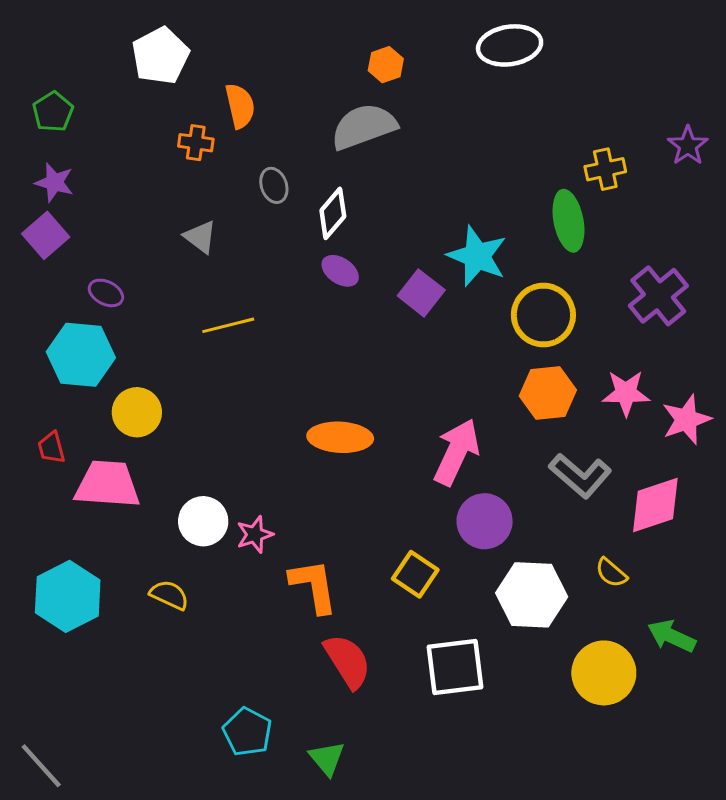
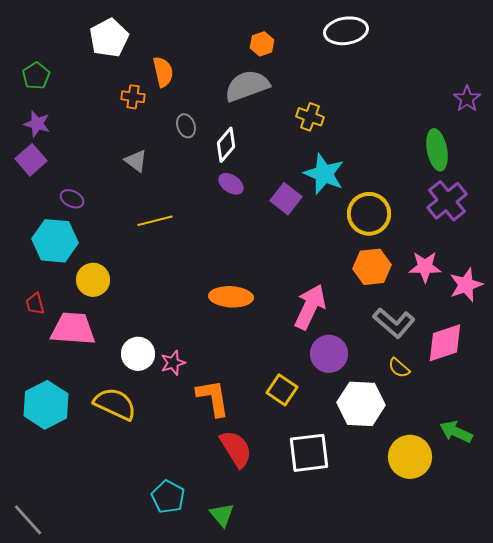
yellow cross: (605, 169) -> (310, 117), moved, turned 32
green ellipse: (568, 221) -> (437, 150), moved
yellow semicircle: (611, 573) -> (399, 368), moved
yellow semicircle: (169, 595) -> (115, 404), size x1.6

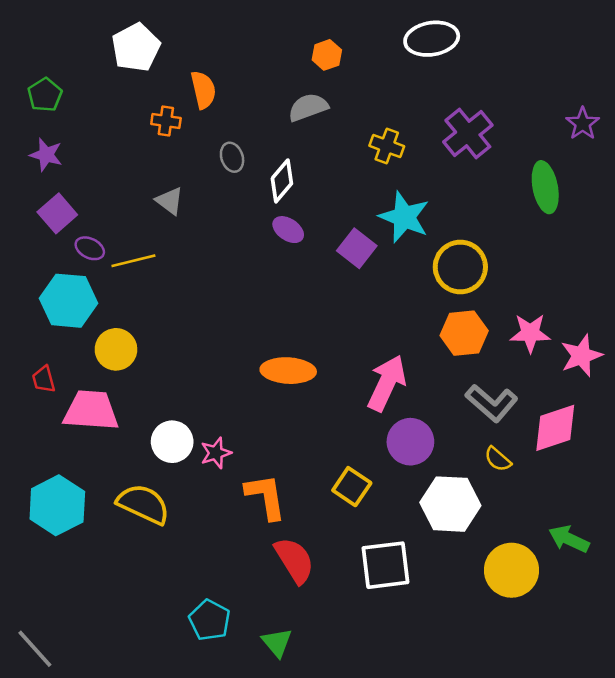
gray semicircle: (247, 86) -> (308, 107), size x0.7
purple square: (31, 160) -> (57, 213), moved
purple cross: (447, 201) -> (468, 134), moved
yellow line: (155, 221) -> (133, 261), moved

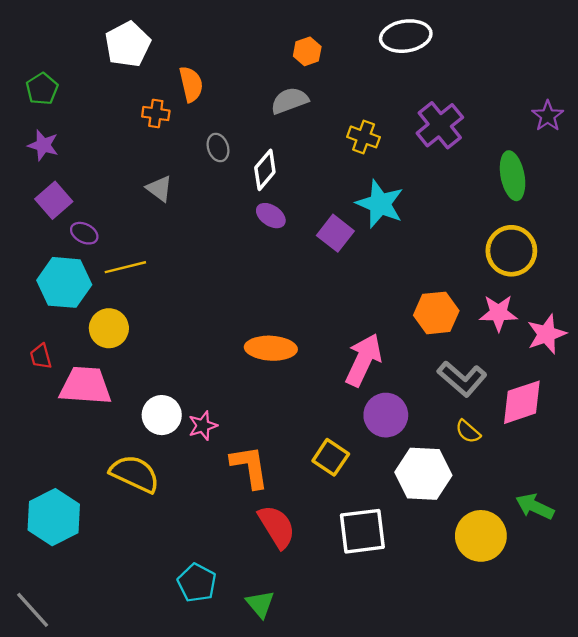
yellow line: (133, 261) -> (125, 267), moved
yellow circle: (460, 267) -> (511, 251), moved
cyan hexagon: (57, 505) -> (54, 517), moved

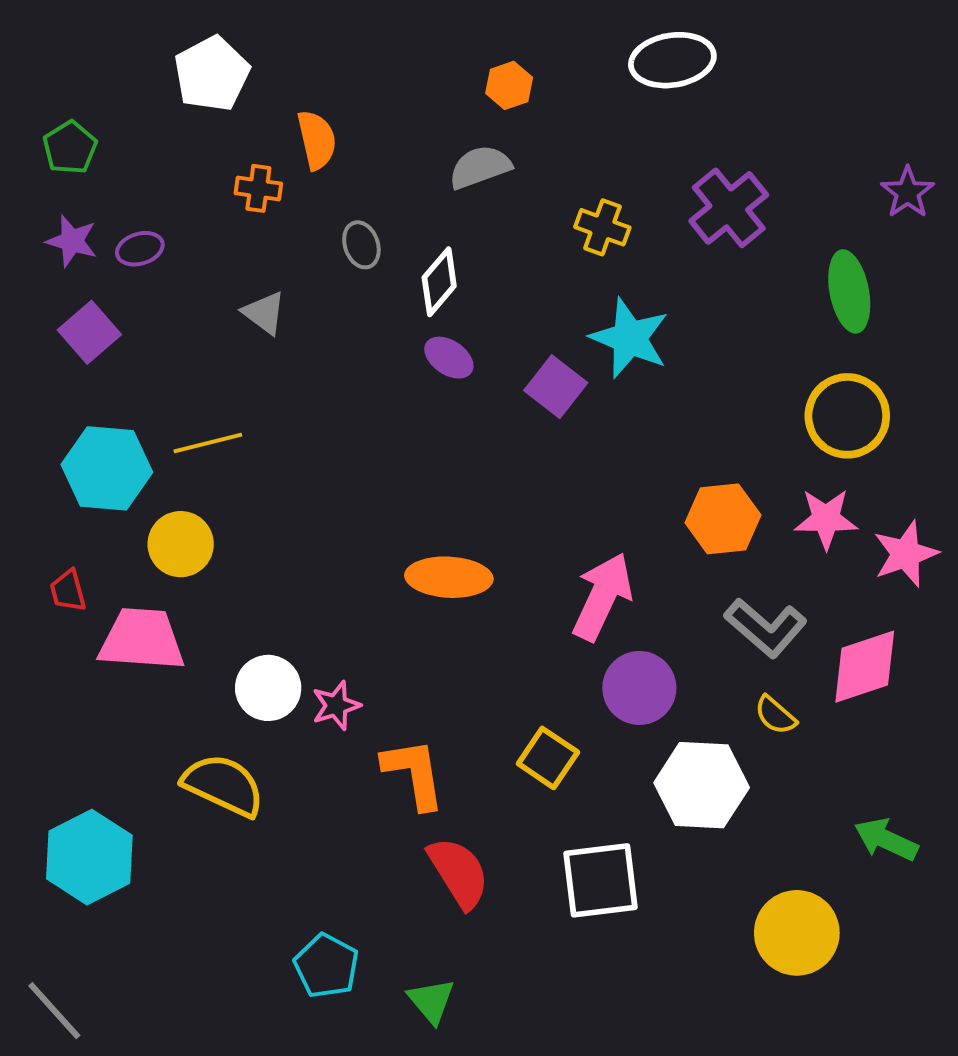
purple ellipse: (84, 233) -> (140, 249), moved, turned -44
yellow circle: (481, 536) -> (797, 933), moved

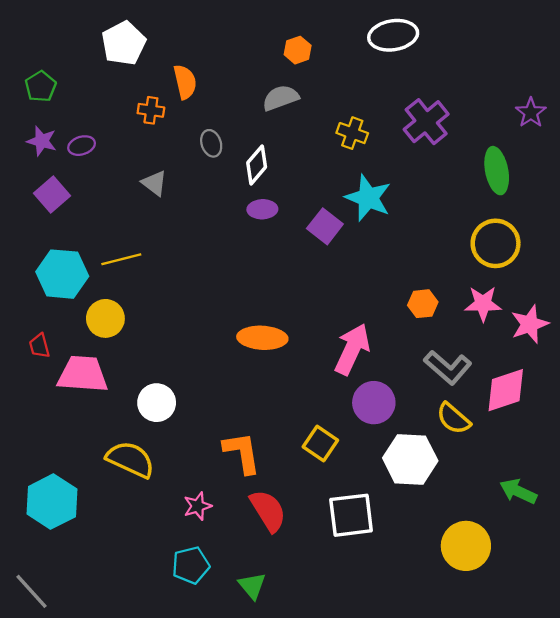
purple ellipse: (449, 358) -> (262, 209), turned -36
orange hexagon: (723, 519) -> (423, 304), size x0.7
pink star: (336, 705) -> (198, 506), moved
yellow semicircle: (775, 715) -> (453, 419), size x1.4
cyan pentagon: (326, 966) -> (191, 565), turned 30

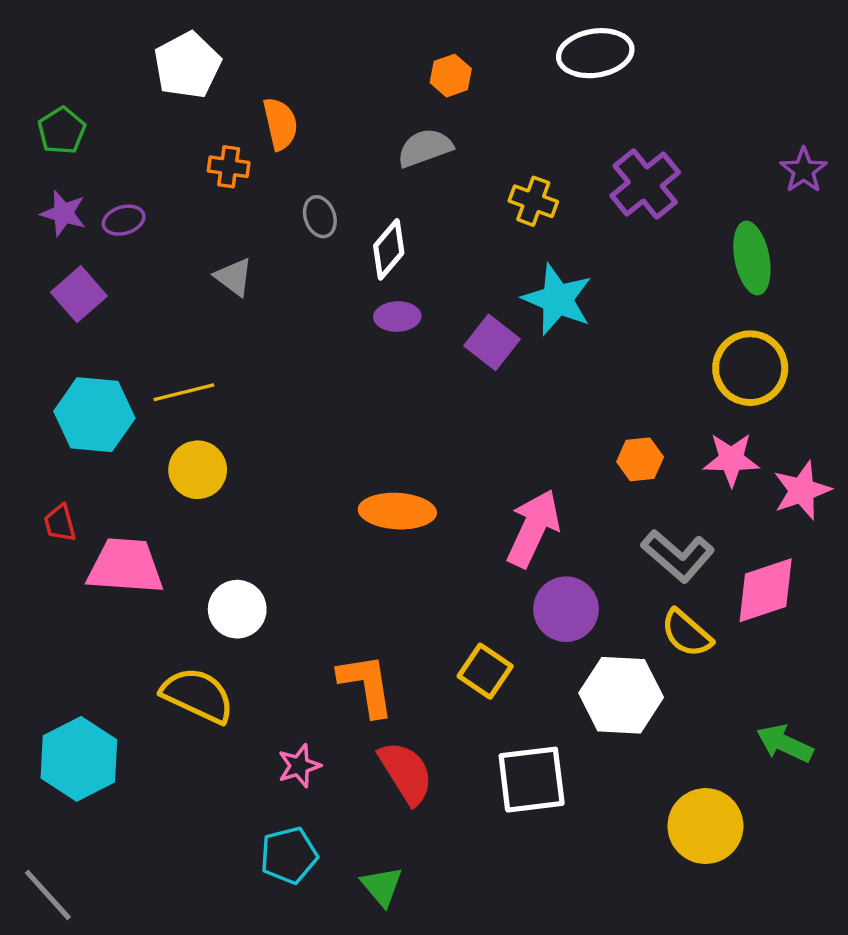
yellow circle: (105, 318) -> (198, 470), moved

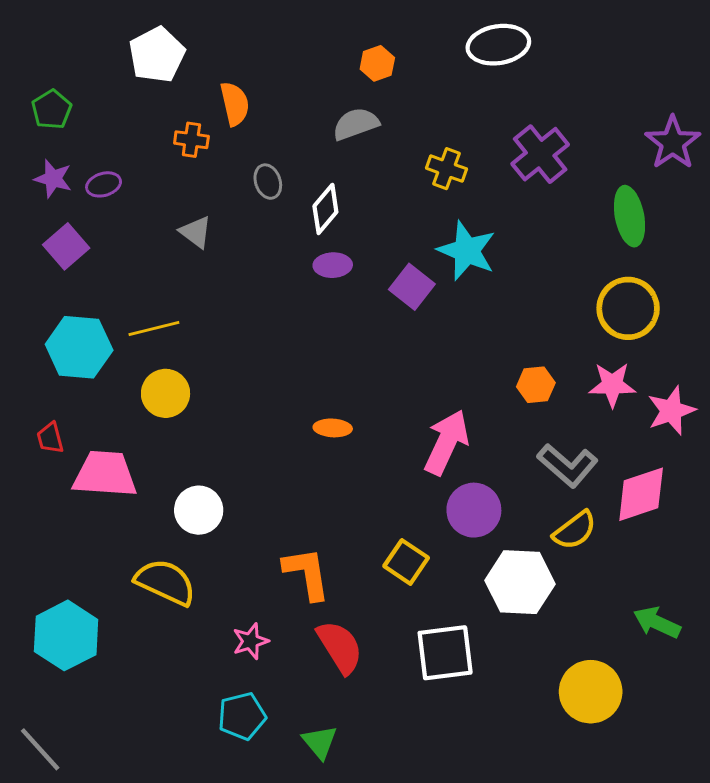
purple star: (804, 170) -> (673, 143), size x1.4
orange ellipse: (397, 511) -> (333, 428), size x0.6
yellow semicircle: (687, 633) -> (575, 530), turned -78

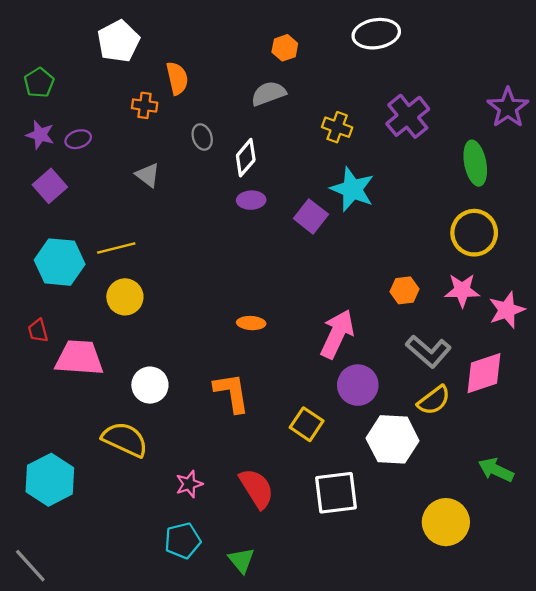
orange L-shape: (307, 573) -> (232, 393), moved

